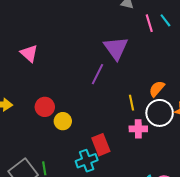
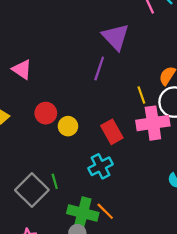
pink triangle: (29, 53) -> (22, 70), moved
pink cross: (138, 129) -> (153, 123), size x1.6
red rectangle: (101, 145) -> (112, 132), moved

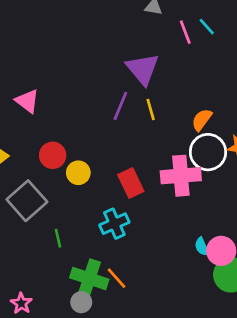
yellow line: (141, 95) -> (151, 109), moved
gray square: (32, 190) -> (27, 201), moved

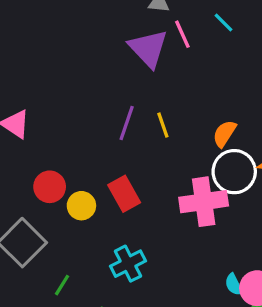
pink line: (185, 32) -> (182, 34), moved
purple triangle: (143, 69) -> (148, 48), moved
red rectangle: (131, 183) -> (124, 194), moved
green line: (58, 238) -> (62, 285), turned 48

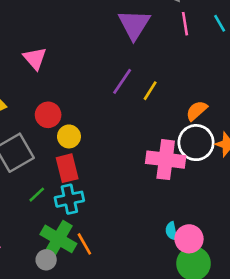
purple triangle: (148, 48) -> (134, 24), moved
yellow line: (163, 125) -> (150, 91), turned 36
red rectangle: (124, 194) -> (67, 168), moved
cyan cross: (128, 264) -> (69, 199), moved

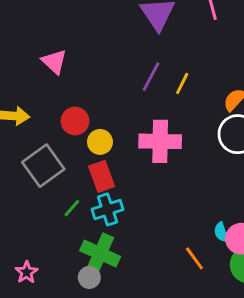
pink cross: (166, 160) -> (160, 141), moved
orange line: (84, 244) -> (194, 258), moved

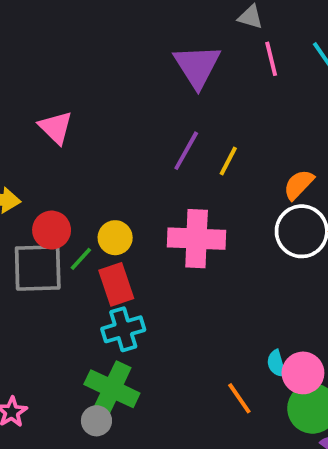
red circle: (75, 121) -> (52, 230), moved
gray square: (43, 166) -> (38, 268), turned 33
green line: (72, 208) -> (81, 259), moved

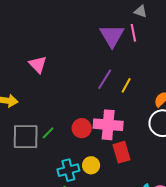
pink line: (271, 59) -> (133, 33), moved
red circle: (52, 230) -> (82, 128), moved
yellow circle: (115, 238) -> (91, 165), moved
red rectangle: (116, 284) -> (121, 152), moved

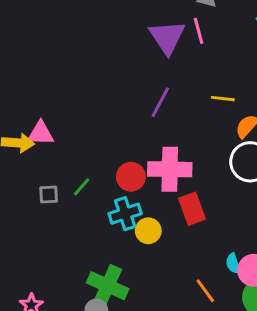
pink triangle: (38, 64) -> (41, 133), moved, turned -42
yellow line: (126, 85) -> (223, 99), moved, turned 70
gray square: (26, 137) -> (49, 194), size x0.5
cyan cross: (68, 170) -> (125, 214), moved

